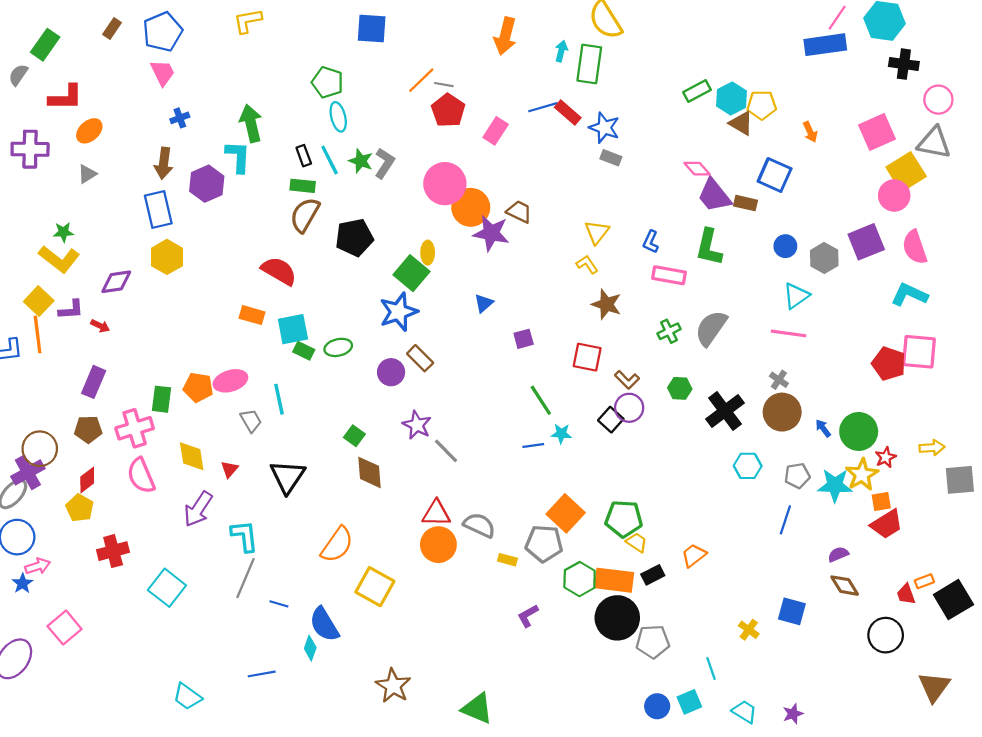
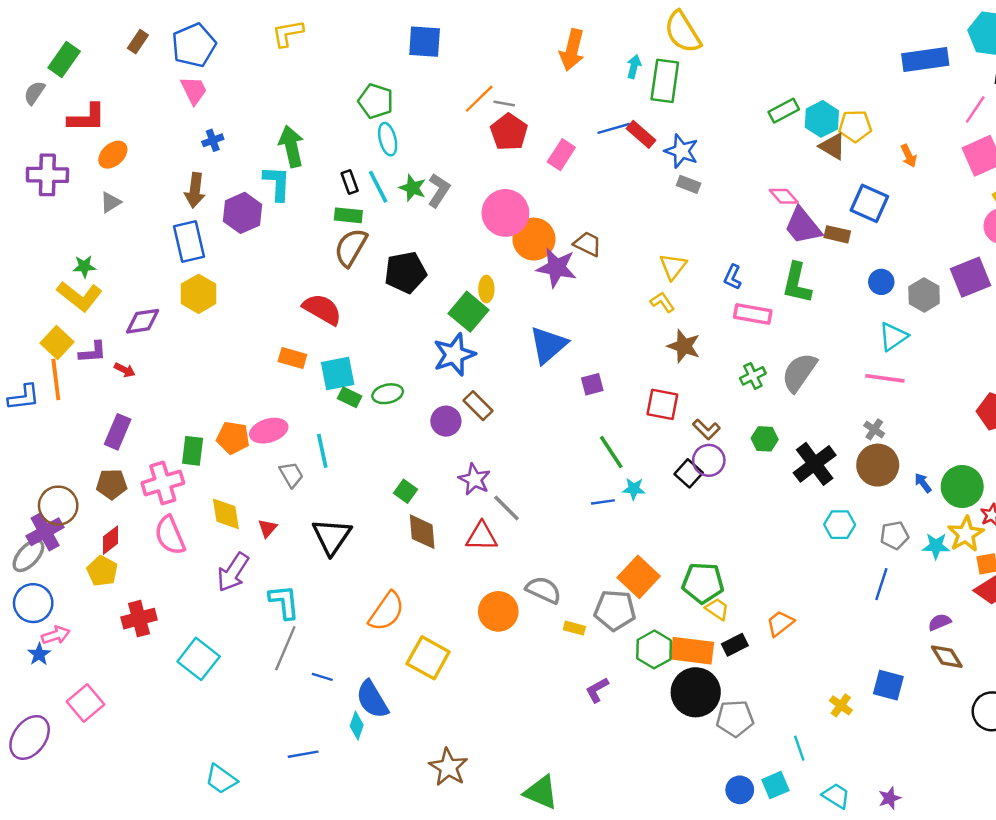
pink line: (837, 18) -> (975, 109), moved
blue triangle: (484, 303) -> (548, 345), size x1.8
cyan star: (835, 485) -> (936, 546), size x0.7
red triangle: (436, 513) -> (482, 536), moved

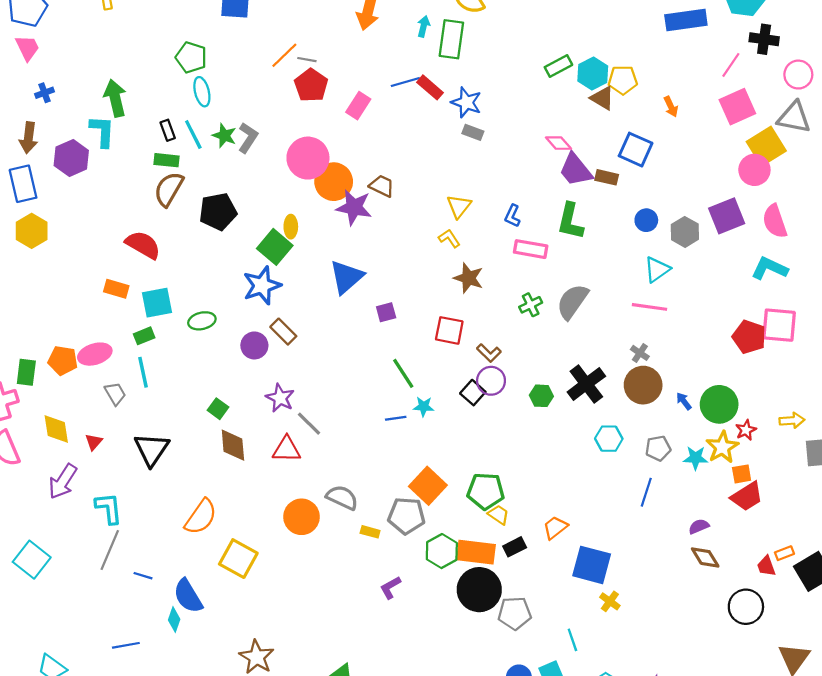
green rectangle: (350, 397) -> (144, 336), moved, turned -48
green hexagon: (765, 439) -> (541, 396), moved
blue square: (888, 685) -> (592, 565), moved, size x1.4

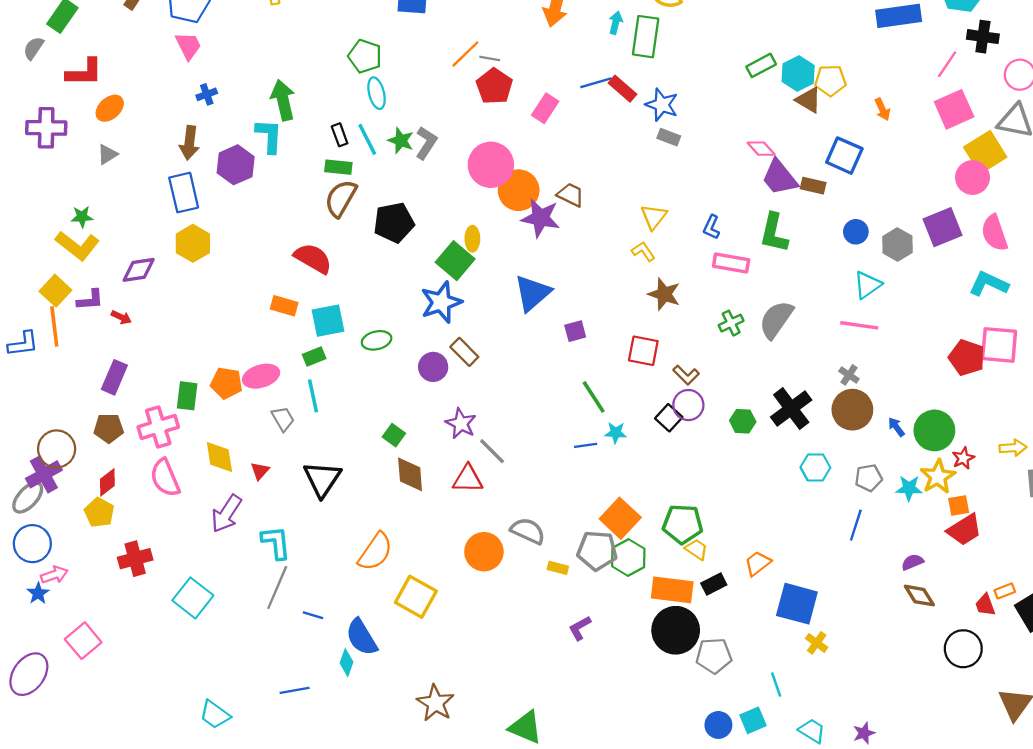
green hexagon: (442, 551) -> (628, 557), moved

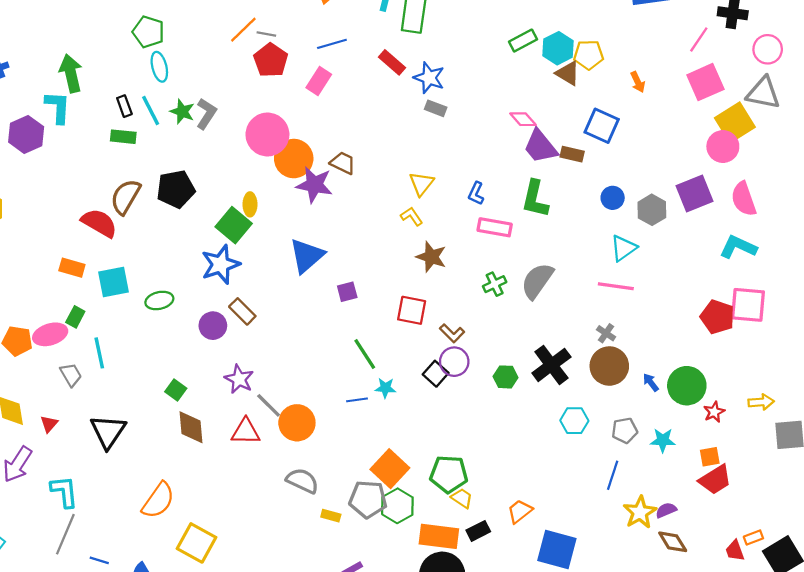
blue line: (596, 83) -> (332, 44), moved
brown semicircle: (341, 198) -> (125, 197), moved
green rectangle: (314, 357) -> (75, 317), moved, turned -40
yellow star: (938, 477) -> (640, 512), moved
orange circle: (484, 552) -> (297, 423), moved

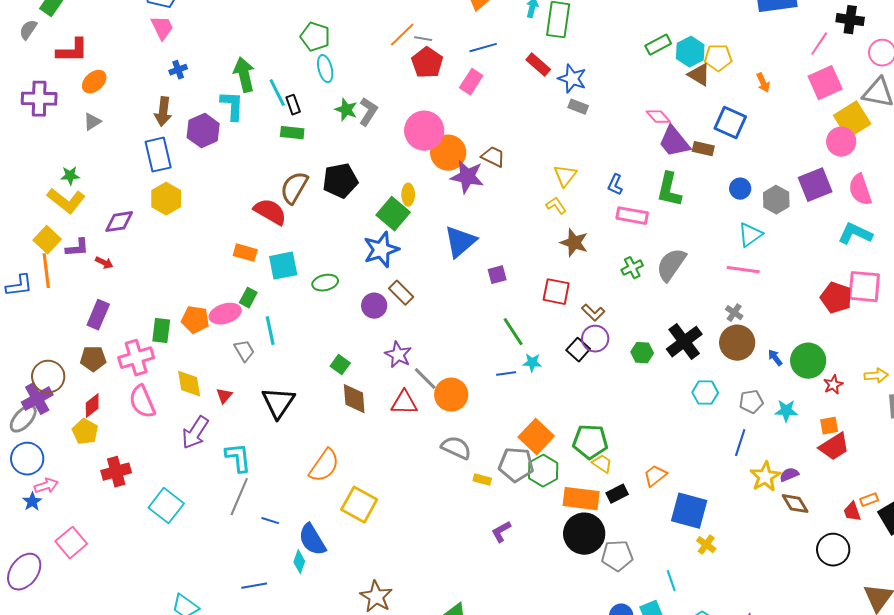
cyan line: (151, 110) -> (277, 93), moved

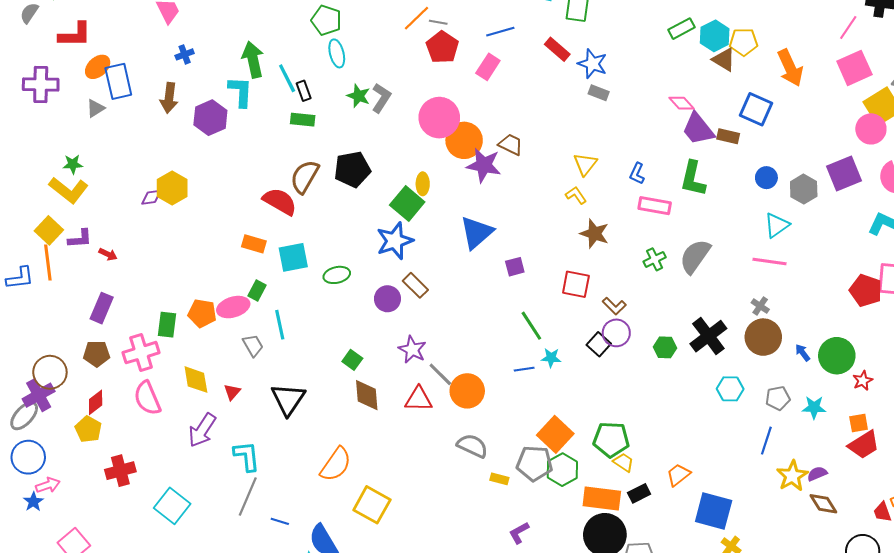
orange arrow: (763, 83) -> (790, 68), size x1.8
blue rectangle: (158, 155) -> (118, 81), moved
purple diamond: (119, 222) -> (151, 197), moved, size x0.7

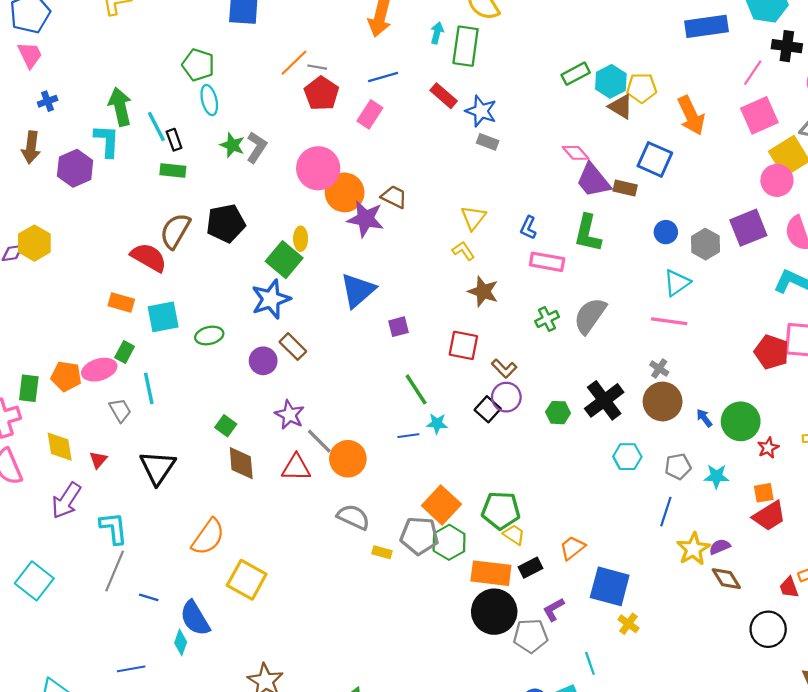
purple L-shape: (519, 533) -> (554, 609), moved

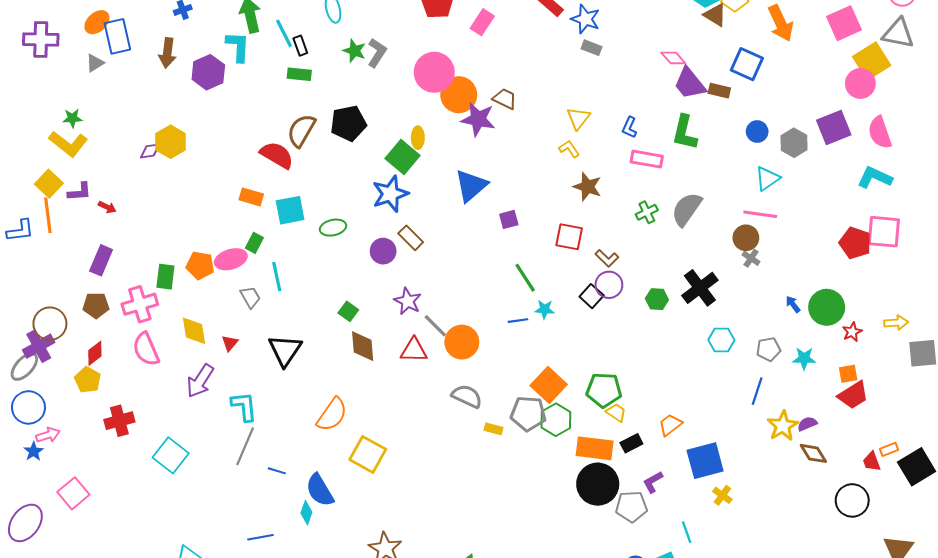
brown circle: (663, 402) -> (746, 238), moved, size x0.7
blue square: (610, 586) -> (705, 461), turned -30

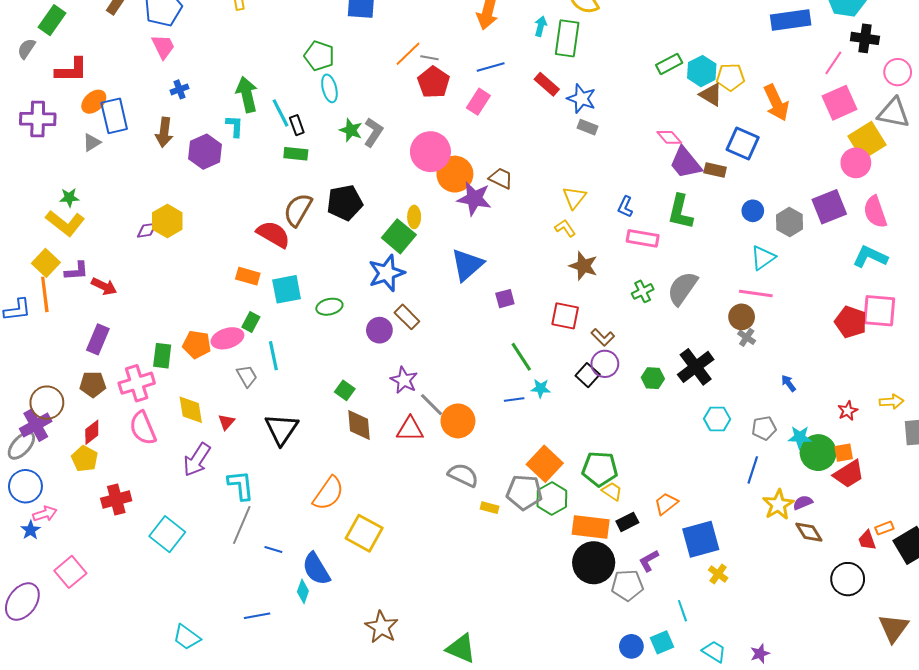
cyan L-shape: (238, 47) -> (235, 126), size x0.7
red arrow: (107, 207) -> (104, 286), size x1.4
green circle: (827, 307) -> (818, 453), moved

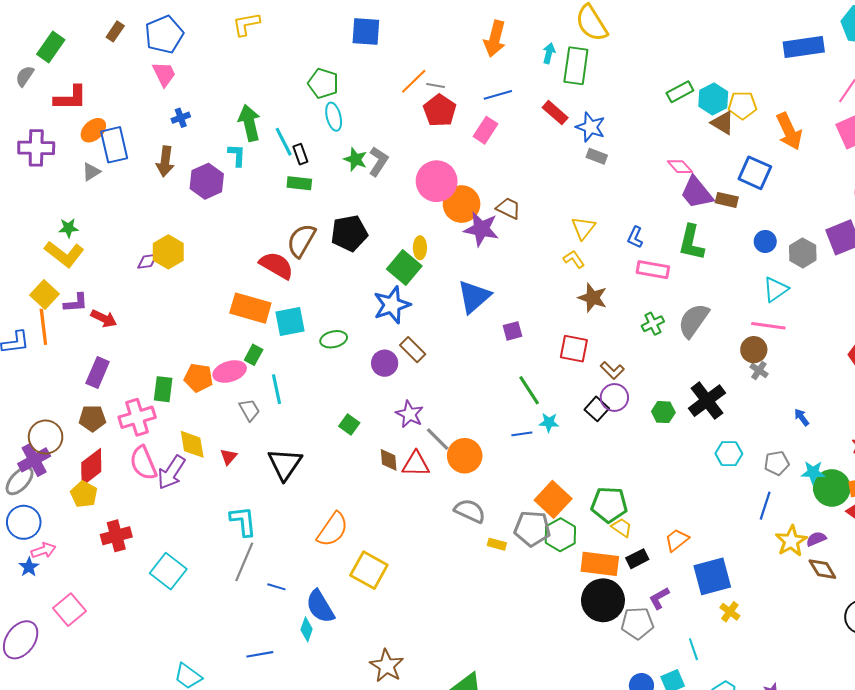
orange rectangle: (248, 276) -> (250, 308), size x1.6
brown diamond: (359, 425) -> (389, 460), moved, size x0.7
red diamond: (92, 432) -> (91, 467), size x1.5
purple arrow: (197, 460) -> (171, 472), moved

